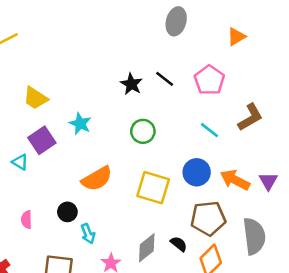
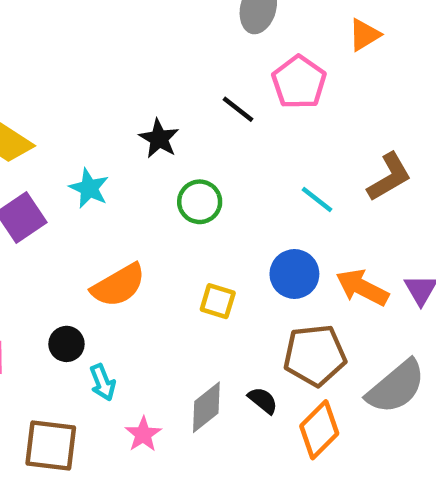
pink pentagon: (209, 80) -> (299, 82), moved
black star: (131, 84) -> (159, 139), moved
yellow square: (153, 188) -> (218, 301), size x0.6
gray semicircle: (254, 236) -> (396, 387), turned 57

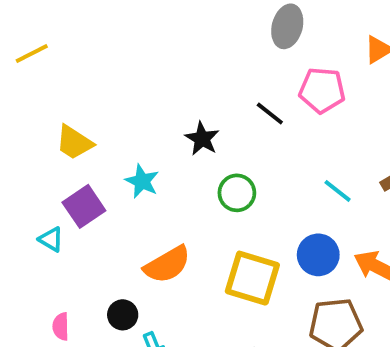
pink pentagon: (299, 82) -> (322, 90), turned -30
yellow square: (218, 301) -> (252, 278), size x1.8

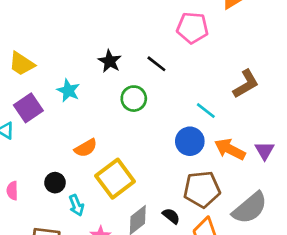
black line: (270, 113) -> (156, 64), moved
cyan line: (338, 191) -> (206, 111), moved
orange semicircle: (167, 265) -> (86, 148), size x0.7
yellow square: (252, 278) -> (115, 179), moved, turned 36

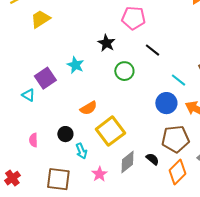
pink pentagon: (192, 28) -> (133, 18), moved
yellow trapezoid: (22, 64) -> (40, 19), moved, turned 115
black line: (156, 64) -> (152, 50), moved

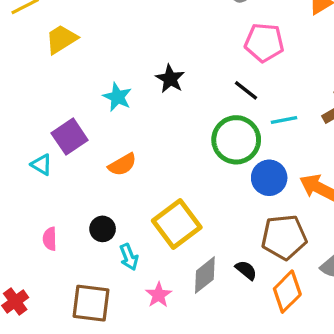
pink pentagon: (133, 18) -> (264, 43), moved
cyan star: (75, 65) -> (117, 97), moved
green circle: (124, 71) -> (236, 140), moved, size x1.5
cyan line: (178, 80) -> (284, 120), moved, turned -49
orange semicircle: (88, 108) -> (122, 165), moved

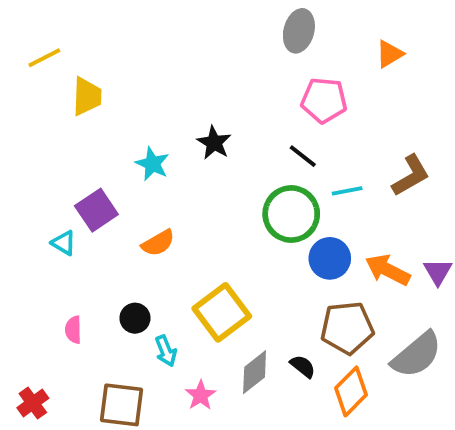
yellow trapezoid: (61, 39) -> (87, 96), turned 124

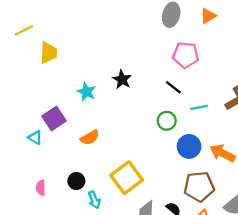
orange triangle: (390, 54) -> (208, 16), moved
green circle: (291, 214) -> (167, 121), size x0.6

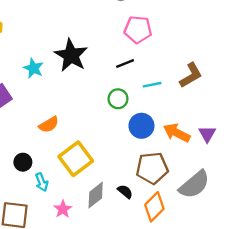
black star: (122, 80) -> (71, 55), size x1.6
black line: (173, 87) -> (125, 64), turned -60
orange semicircle: (90, 138) -> (49, 125), moved

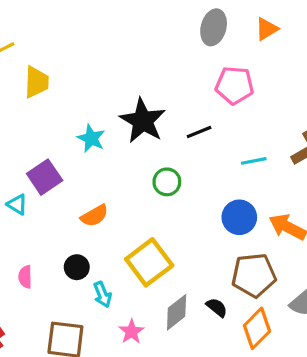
black line: (125, 64) -> (199, 132), moved
green circle: (118, 99) -> (167, 182), moved
orange semicircle: (49, 125) -> (94, 216), moved

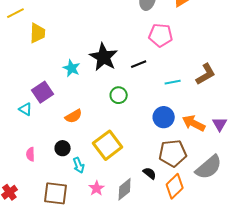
gray diamond: (177, 312) -> (125, 189), moved

